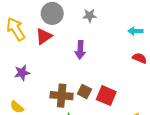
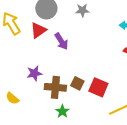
purple arrow: (80, 50) -> (61, 41), moved, turned -36
purple star: (22, 73) -> (34, 73), moved

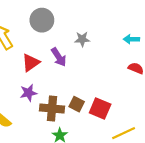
gray star: (82, 10) -> (82, 39), moved
red triangle: (38, 30) -> (31, 63), moved

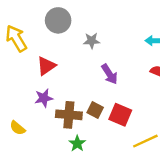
gray star: (82, 39) -> (92, 41), moved
purple arrow: (59, 57) -> (109, 74), moved

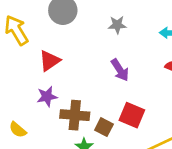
gray star: (92, 41) -> (117, 25), moved
brown square: (95, 110) -> (104, 127), moved

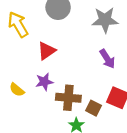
gray star: (117, 25) -> (105, 20), size x1.6
yellow semicircle: (18, 130) -> (17, 90), moved

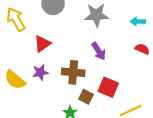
yellow semicircle: (17, 90) -> (15, 80), size x1.5
brown cross: (68, 98) -> (73, 72), moved

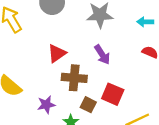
red triangle: (42, 44) -> (57, 53), moved
purple star: (40, 72) -> (46, 105), moved

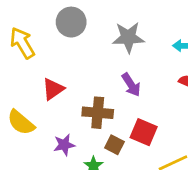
red triangle: (57, 53) -> (53, 89), moved

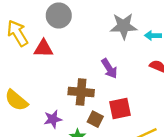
gray star: (128, 37) -> (124, 26), moved
red triangle: (53, 89) -> (43, 48), moved, turned 36
red square: (144, 132) -> (120, 109), turned -35

